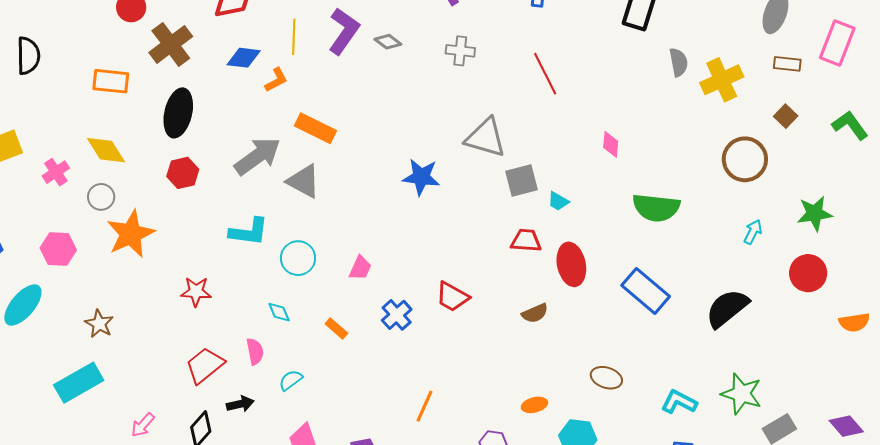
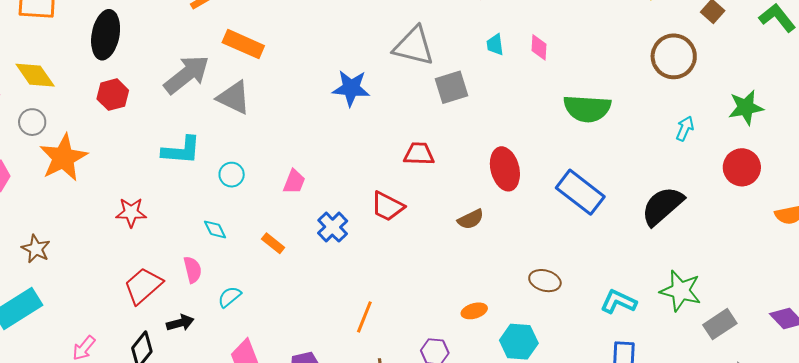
cyan trapezoid: (558, 201) -> (495, 45), moved, turned 55
red trapezoid: (526, 241) -> (419, 154), moved
cyan circle: (298, 258) -> (232, 175), size x0.7

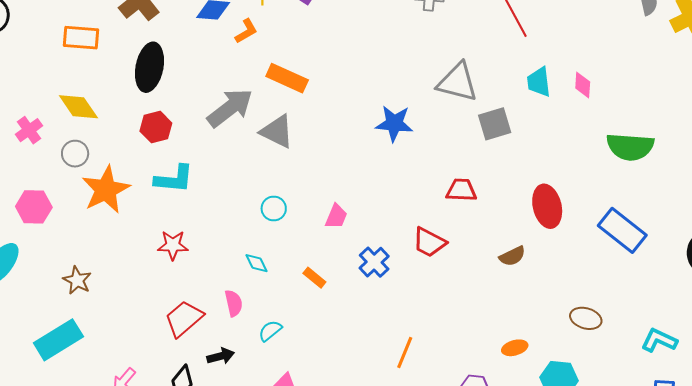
cyan trapezoid: (495, 45) -> (539, 82), size x1.4
cyan L-shape: (181, 150) -> (174, 179), moved

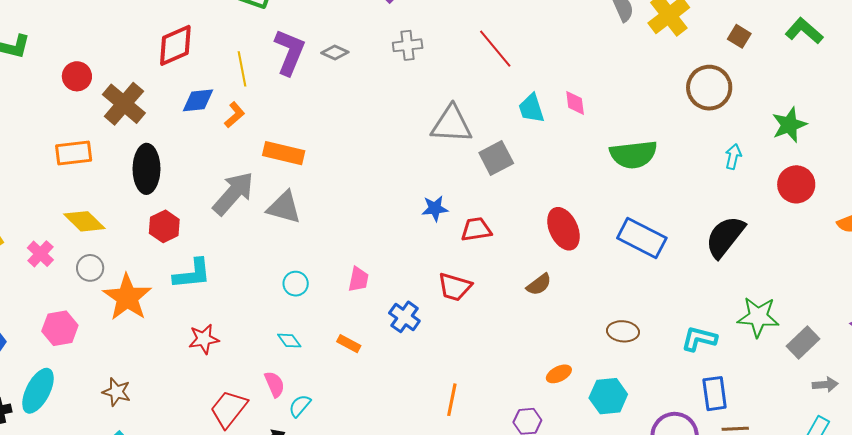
blue star: (394, 123) -> (435, 208), moved, size x0.7
cyan semicircle: (270, 331) -> (300, 406), moved

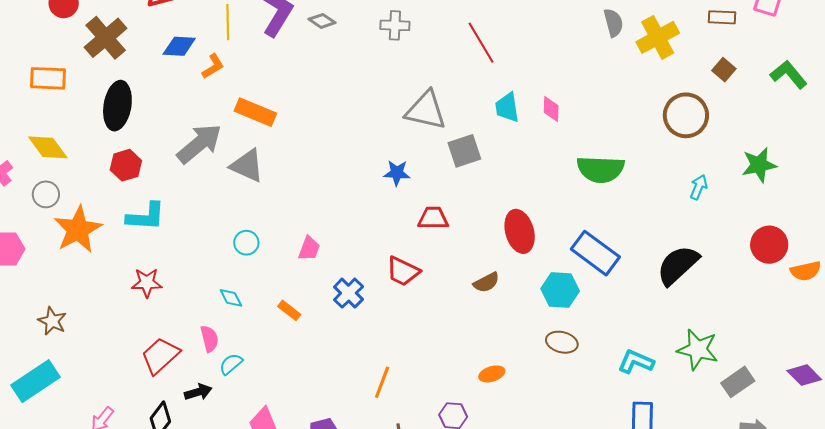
red circle: (796, 184) -> (769, 245), moved
blue star: (435, 208) -> (397, 173), moved
cyan hexagon: (608, 396) -> (560, 290), moved

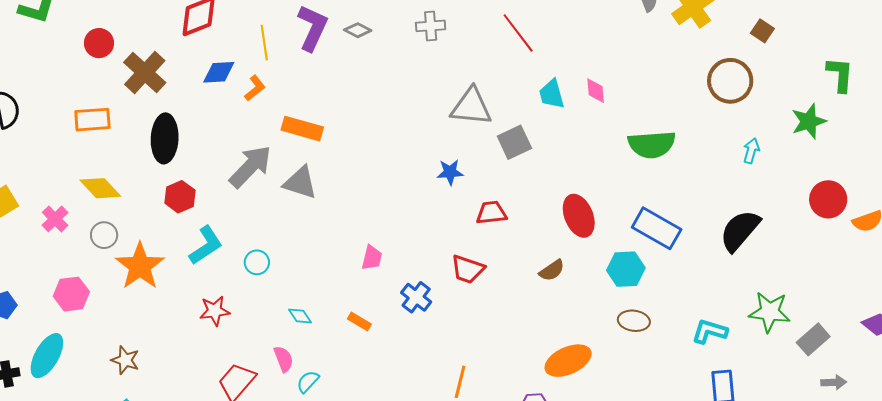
green L-shape: (789, 75) -> (840, 74), moved, turned 51
cyan L-shape: (146, 217) -> (206, 245), turned -30
cyan circle: (246, 243) -> (257, 262), moved
orange ellipse: (492, 374) -> (568, 361), size x1.8

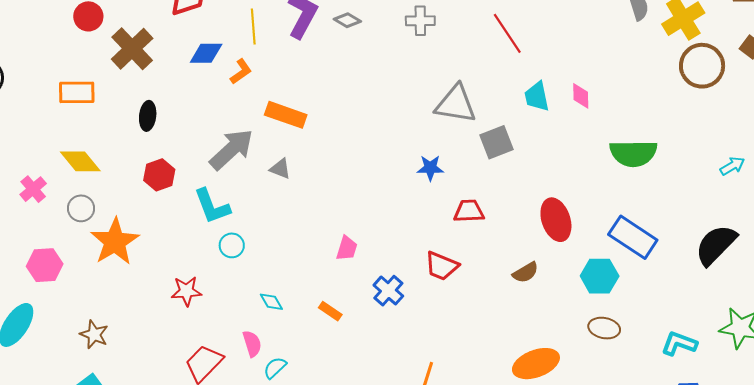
brown circle: (730, 81) -> (702, 66), moved
black ellipse: (165, 138) -> (148, 116), size x0.6
cyan arrow: (751, 151) -> (732, 166), turned 40
gray triangle: (300, 183) -> (280, 169), size x0.6
cyan L-shape: (206, 245) -> (212, 206), moved, turned 99

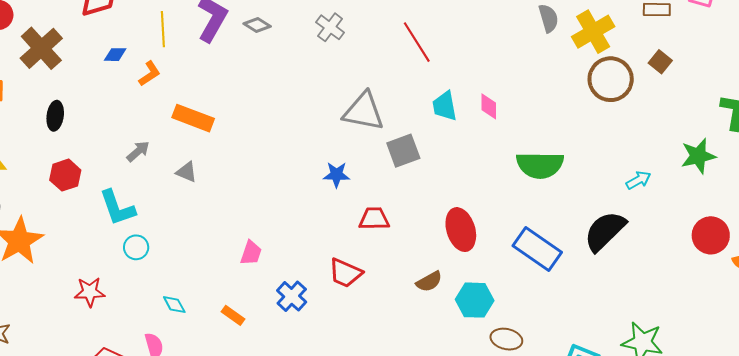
gray cross: (420, 21) -> (330, 27), turned 36
blue diamond: (206, 53) -> (115, 55), size x0.7
gray arrow: (231, 149) -> (138, 151), size x0.5
black semicircle: (716, 245) -> (605, 231), moved
cyan hexagon: (600, 276) -> (475, 300), moved

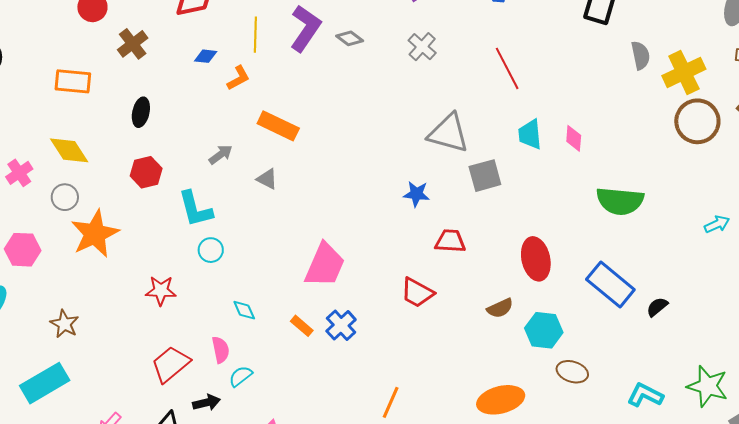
brown cross: (41, 48) -> (133, 44), size x0.7
black semicircle: (605, 231) -> (657, 307), moved, size x0.5
pink trapezoid: (251, 253) -> (325, 265), size x1.8
blue cross: (292, 296) -> (341, 325), moved

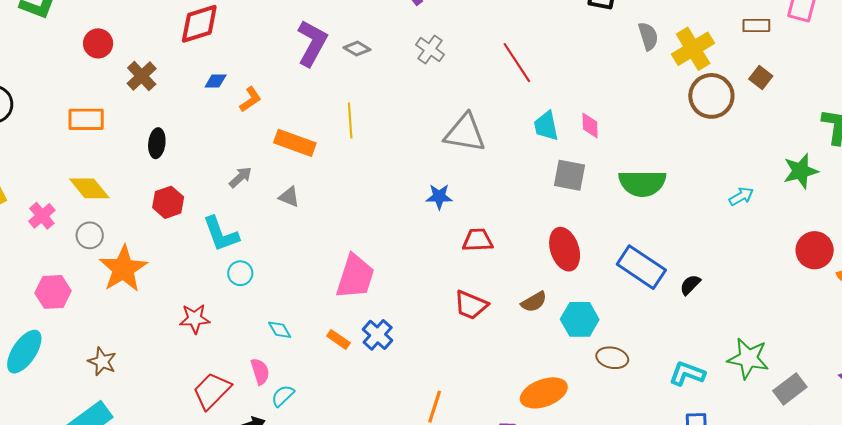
yellow line: (255, 35) -> (350, 121), moved
gray square: (485, 176) -> (569, 175), moved, turned 32
red trapezoid: (417, 293) -> (471, 305), moved

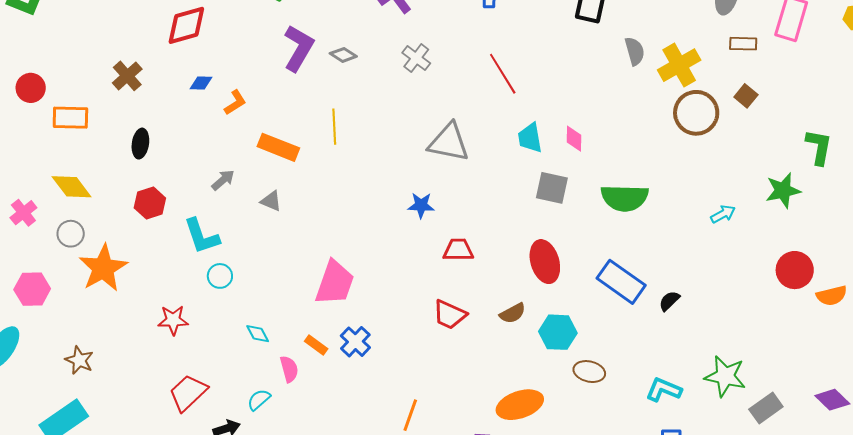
red circle: (98, 43) -> (31, 88), moved
pink semicircle: (260, 371) -> (289, 369), moved

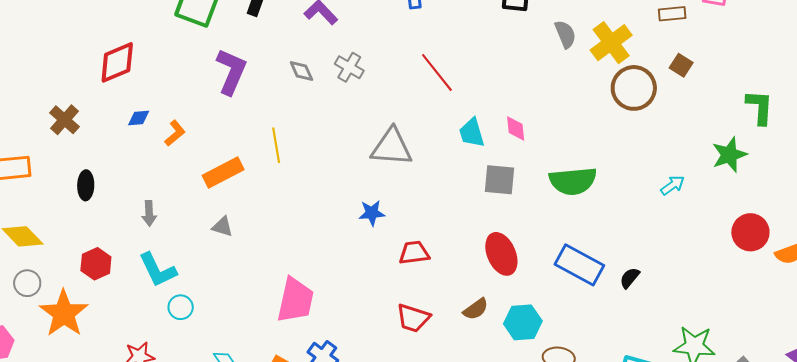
gray diamond: (343, 55) -> (301, 71), moved, turned 40
orange rectangle: (278, 147) -> (223, 172), turned -42
gray arrow: (223, 180) -> (149, 213), moved, turned 135
red hexagon: (150, 203) -> (96, 264), moved

